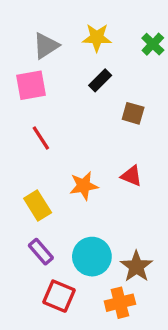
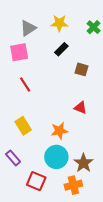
orange star: (84, 186) -> (59, 131), moved
purple rectangle: (41, 252) -> (13, 158), moved

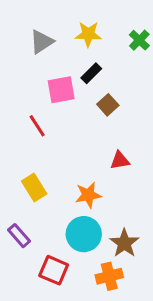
pink square: (19, 52) -> (61, 90), moved
brown square: (81, 69) -> (108, 105), moved, turned 32
red triangle: (80, 108) -> (120, 160), turned -32

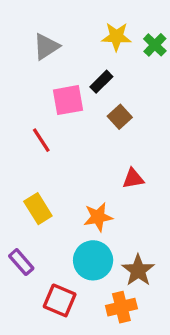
yellow star: (88, 34) -> (116, 37), moved

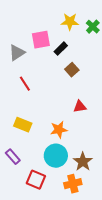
gray triangle: (46, 47) -> (17, 53), moved
pink square: (68, 100) -> (41, 40), moved
yellow rectangle: (38, 209) -> (23, 125), turned -36

